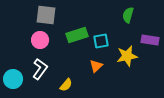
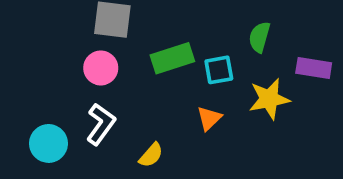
green semicircle: (128, 15) -> (259, 37), moved

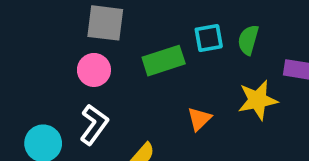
cyan square: (219, 70) -> (209, 38), moved

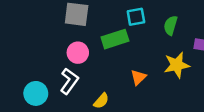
cyan square: (209, 38) -> (136, 17), moved
pink circle: (94, 70) -> (78, 53), moved

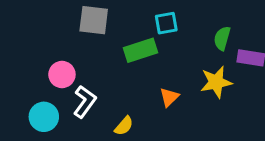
green semicircle: (171, 25) -> (222, 38), moved
pink circle: (78, 53) -> (62, 75), moved

